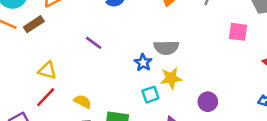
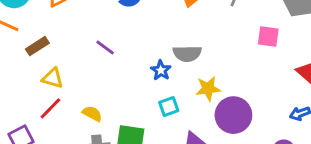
brown rectangle: (34, 24) -> (37, 46), moved
yellow star: (171, 78) -> (208, 89), moved
purple circle: (208, 102) -> (233, 115), size x1.6

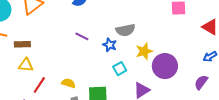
brown rectangle: (37, 46) -> (22, 44), turned 42
purple line: (105, 48) -> (82, 36), moved
yellow triangle: (53, 78) -> (26, 65), moved

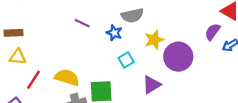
purple semicircle: (201, 82) -> (213, 32), moved
yellow semicircle: (68, 83) -> (67, 77), size x1.5

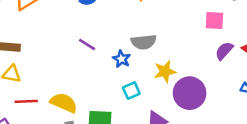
purple semicircle: (213, 32) -> (224, 51), moved
red line: (33, 80) -> (26, 101), turned 48

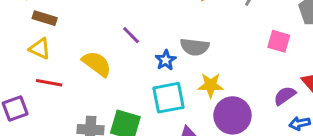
purple semicircle: (224, 51) -> (285, 96), moved
cyan square: (131, 91) -> (168, 98), size x1.6
yellow semicircle: (64, 103) -> (97, 64), moved

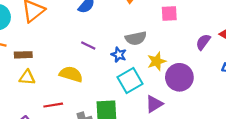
pink square: (279, 41) -> (169, 14), moved
red line: (49, 83) -> (53, 105), moved
purple semicircle: (285, 96) -> (203, 42), moved

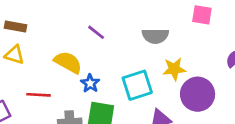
blue star: (119, 55) -> (90, 83), moved

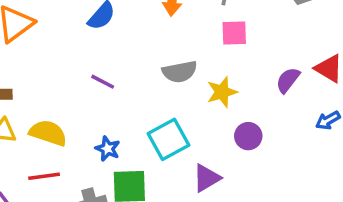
yellow semicircle: (68, 62) -> (48, 133), moved
yellow star: (174, 69) -> (222, 92), moved
purple circle: (198, 94) -> (248, 136), size x0.6

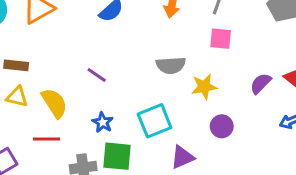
purple line: (103, 82) -> (97, 75), moved
yellow semicircle: (48, 133) -> (54, 103), turned 32

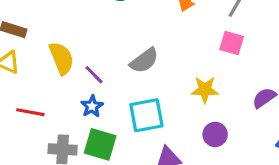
gray semicircle: (171, 65) -> (144, 61), moved, turned -44
purple line: (97, 75) -> (94, 75), moved
yellow semicircle: (54, 103) -> (62, 58), moved

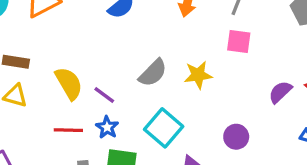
yellow star: (205, 90) -> (198, 75), moved
red line: (30, 112) -> (68, 130), moved
cyan square: (146, 115) -> (164, 128), turned -30

